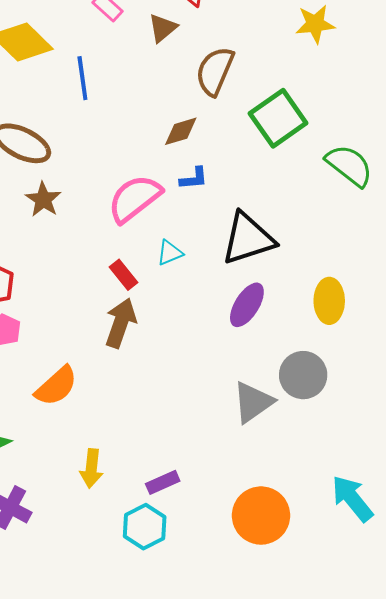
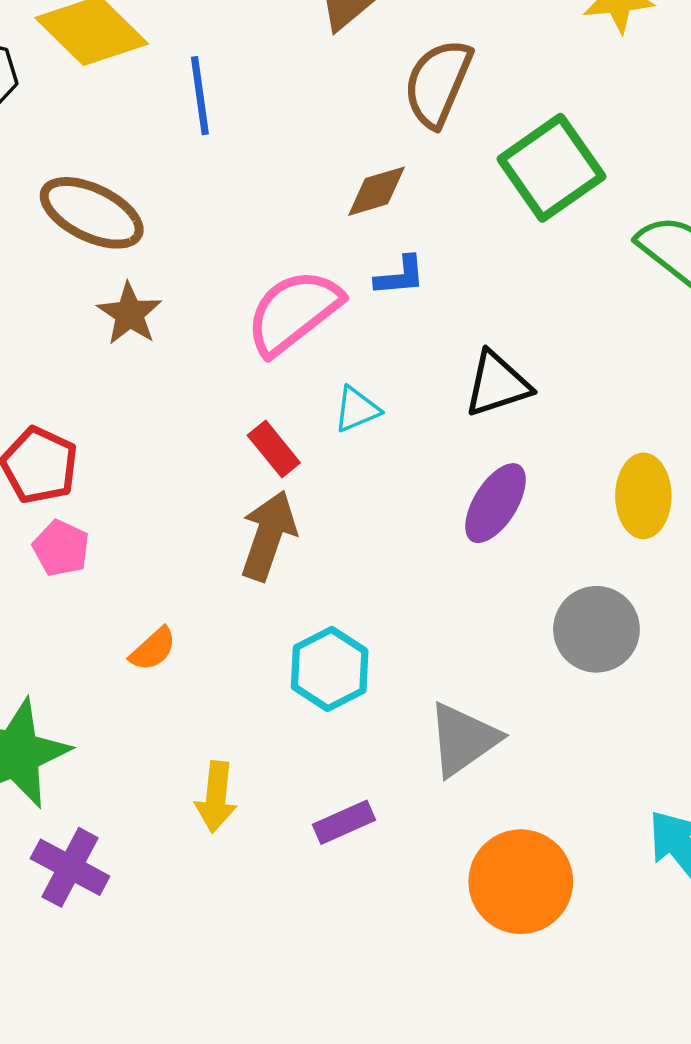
black triangle: (248, 239) -> (497, 384), size x0.7
orange semicircle: (56, 386) -> (153, 649), size x0.6
gray triangle: (253, 402) -> (463, 739), moved
cyan hexagon: (145, 527) -> (330, 669), moved

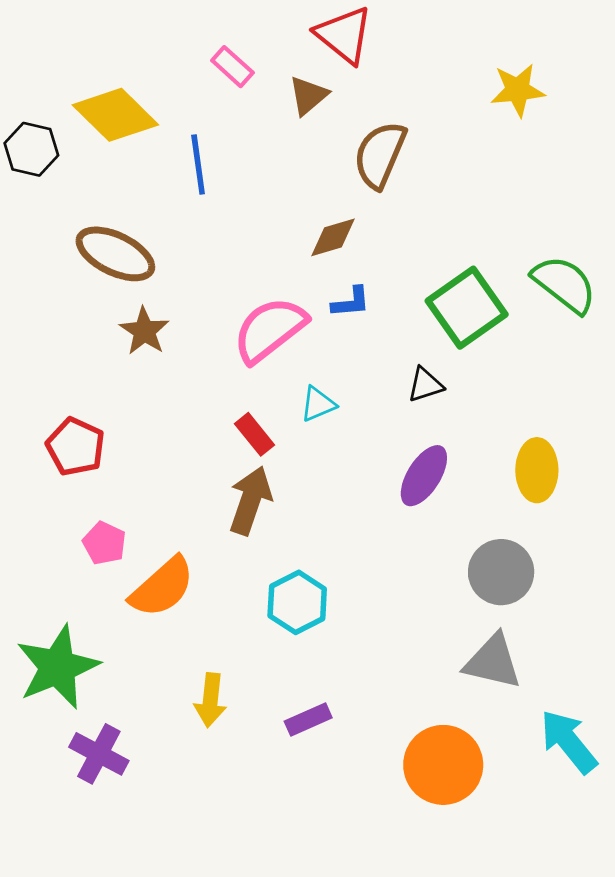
green square: (551, 168) -> (467, 308), moved
black triangle: (497, 384) -> (425, 385), size x0.7
pink pentagon: (61, 548) -> (104, 543), moved
orange semicircle: (153, 649) -> (162, 587), size x1.8
gray triangle: (463, 739) -> (493, 662), moved, turned 48

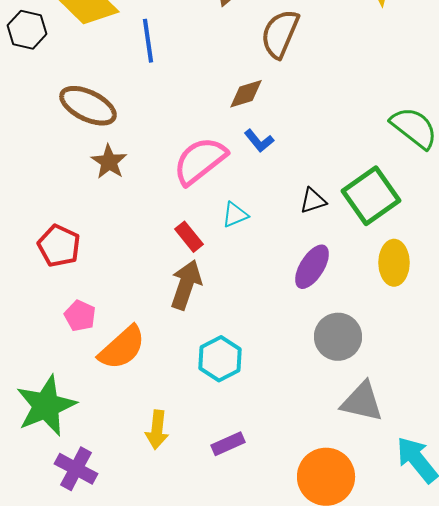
blue L-shape: (351, 302) -> (259, 141), turned 56
green square: (467, 308) -> (371, 196), moved
gray circle: (501, 572) -> (338, 337), moved

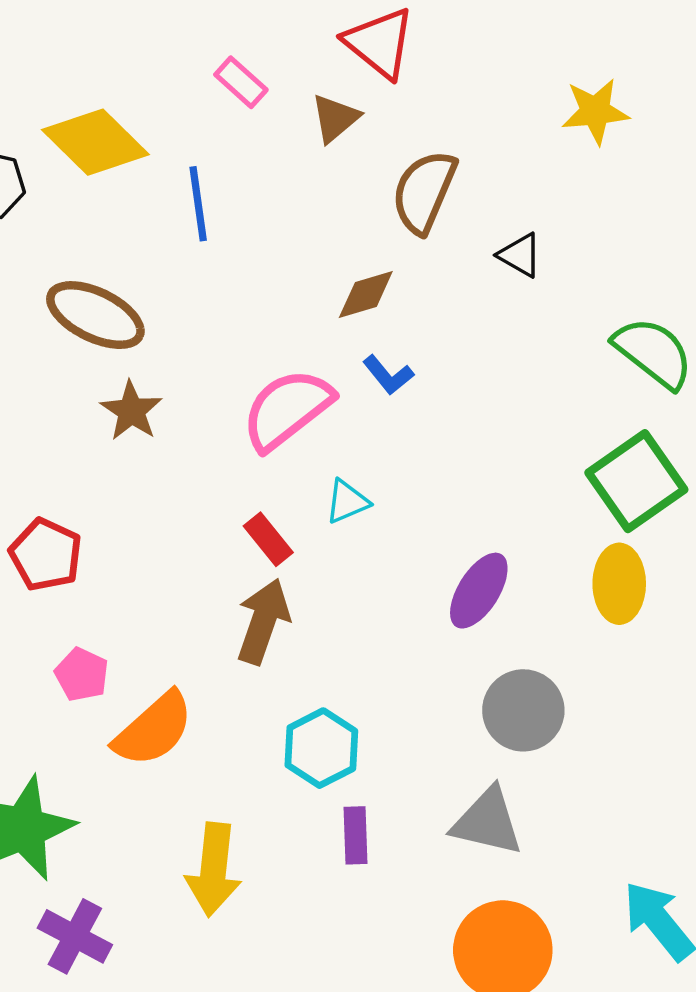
green square: (371, 196) -> (636, 481), moved
black triangle: (313, 201) -> (520, 255), moved, turned 48
gray triangle: (362, 402) -> (487, 822), moved
yellow arrow: (157, 430) -> (214, 870), size x1.4
purple rectangle: (228, 444) -> (356, 835), moved, turned -68

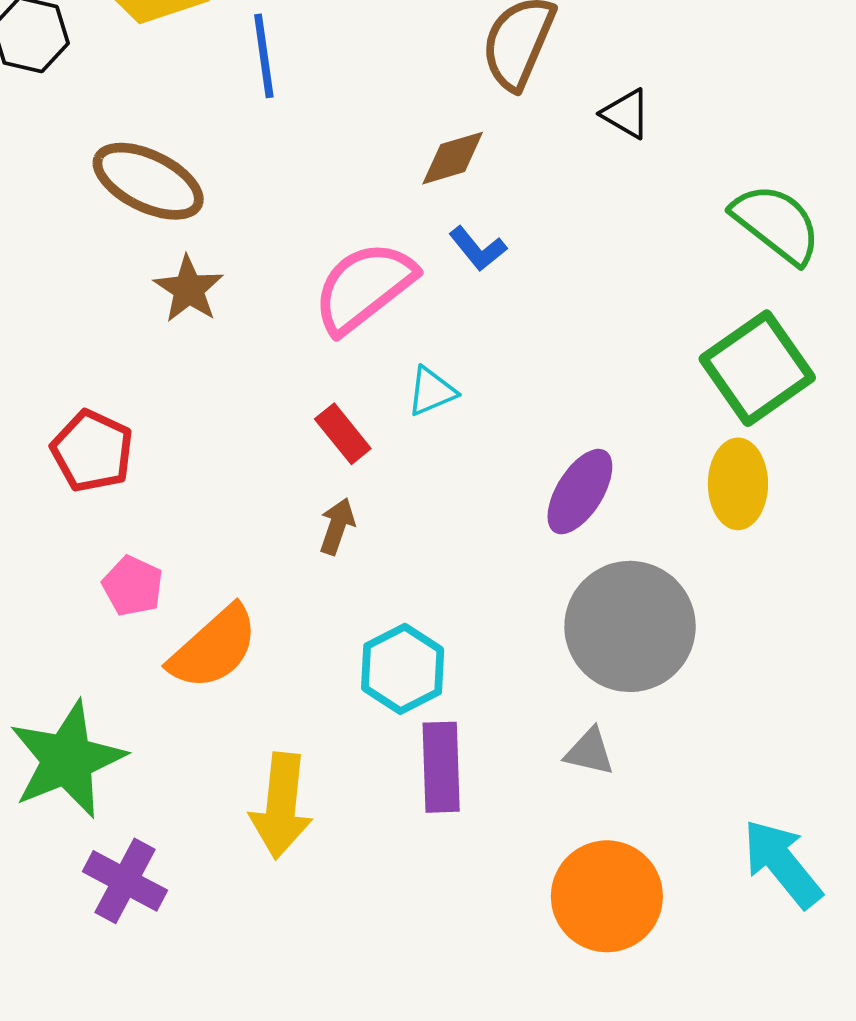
brown arrow: (263, 621) -> (337, 526), size x0.6
gray circle: (523, 710) -> (630, 626), size x1.4
gray triangle: (487, 822) -> (590, 752), size x0.6
purple rectangle: (356, 835) -> (441, 767), size x1.4

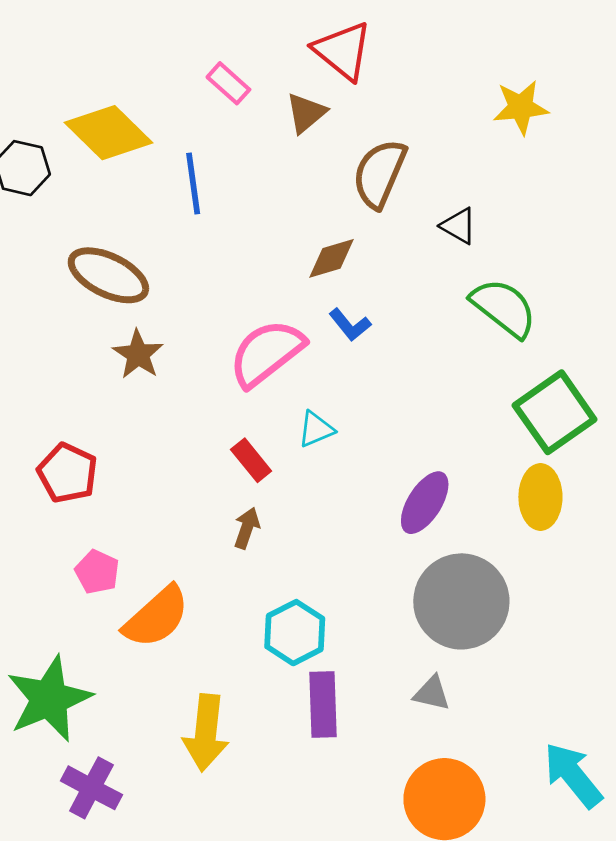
green semicircle: (777, 224) -> (504, 308), moved

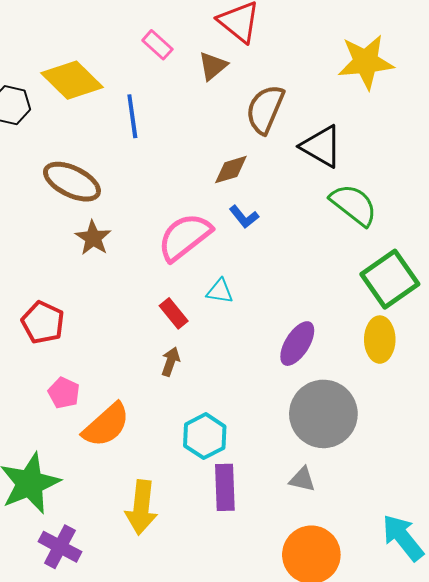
yellow star: (521, 107) -> (366, 62), size x1.4
black triangle: (459, 226) -> (321, 146), size x1.6
cyan triangle: (316, 429) -> (220, 291), turned 32

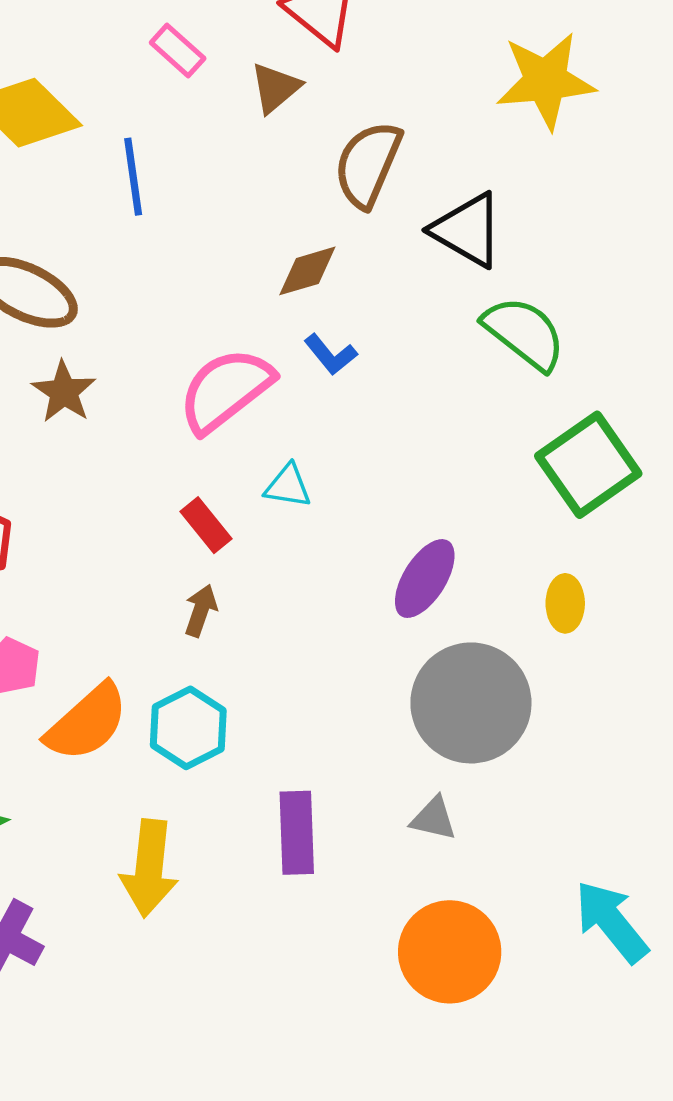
yellow ellipse: (380, 340) -> (565, 603), moved, size x0.7
cyan hexagon: (205, 436) -> (188, 728), moved

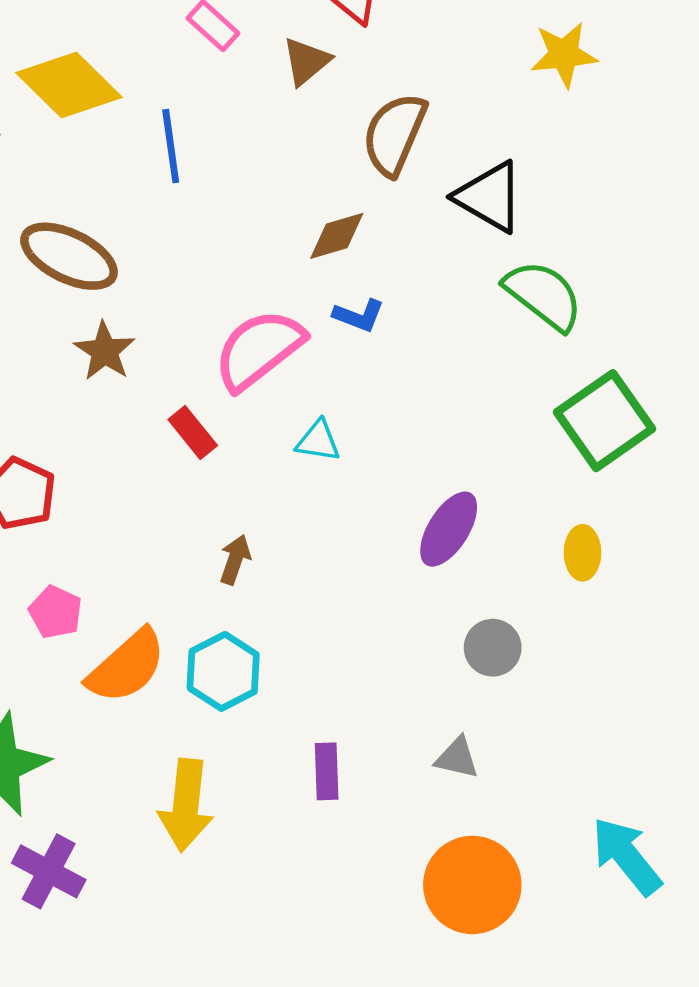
yellow star: (546, 81) -> (564, 55), size x0.7
blue L-shape: (331, 354) -> (359, 316), turned -30
red rectangle: (206, 525) -> (193, 432), moved
gray circle: (471, 703) -> (493, 648), size x0.5
purple rectangle: (297, 833) -> (327, 771), size x0.7

